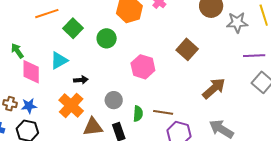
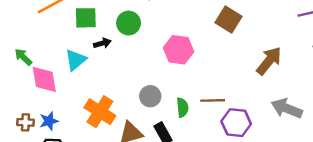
green square: (73, 28) -> (86, 18), turned -36
black arrow: (81, 80) -> (102, 43), moved

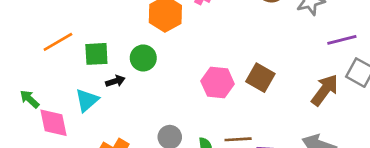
brown square: (228, 19) -> (260, 78), moved
pink hexagon: (179, 50) -> (218, 82), moved
brown arrow: (269, 61) -> (325, 90), moved

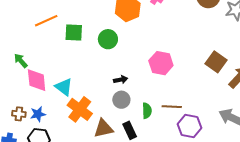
brown square: (260, 78) -> (216, 62), moved
black arrow: (115, 81) -> (121, 80), moved
cyan triangle: (87, 100) -> (64, 87), moved, turned -48

